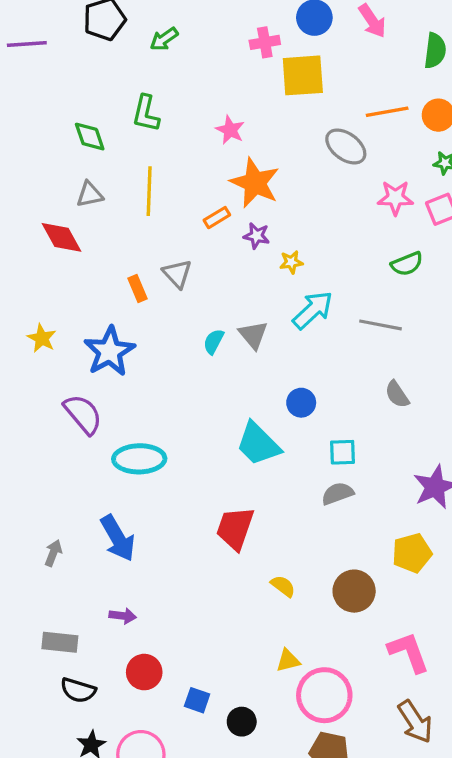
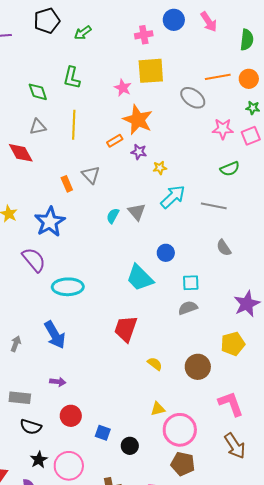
yellow square: (303, 75) -> (151, 71), moved

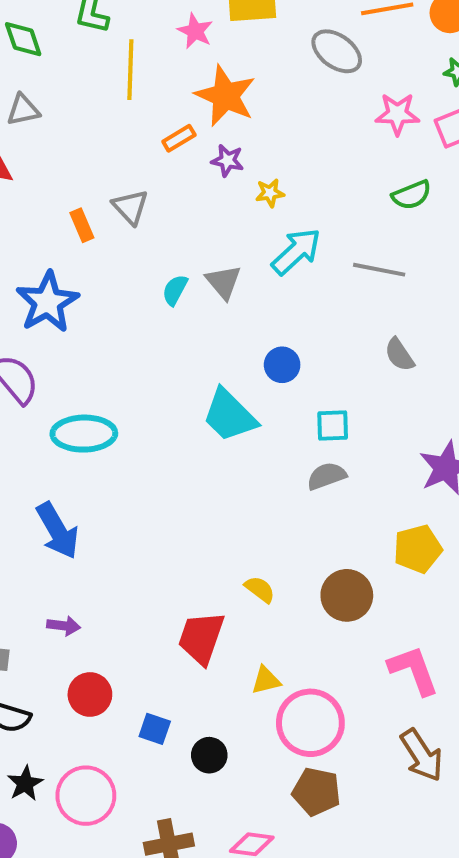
yellow line: (74, 125) -> (130, 70), moved
red trapezoid: (126, 329) -> (201, 638), moved

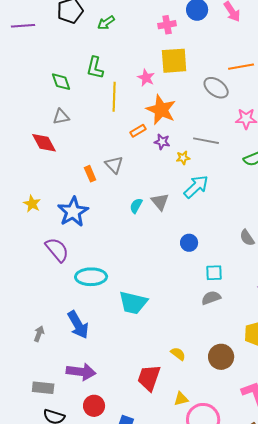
gray line: (379, 270) -> (206, 141), moved
cyan trapezoid: (229, 415) -> (133, 303), moved, turned -32
purple arrow: (64, 626) -> (81, 372), size x1.8

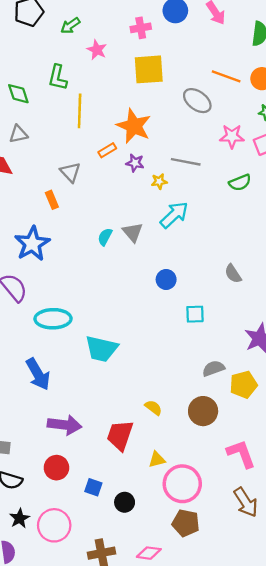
orange line: (241, 67) -> (226, 76), turned 30
pink star: (146, 78) -> (97, 50), moved
gray triangle: (114, 165) -> (70, 172), moved
gray semicircle: (211, 298) -> (213, 368), moved
purple arrow: (81, 372) -> (65, 425), moved

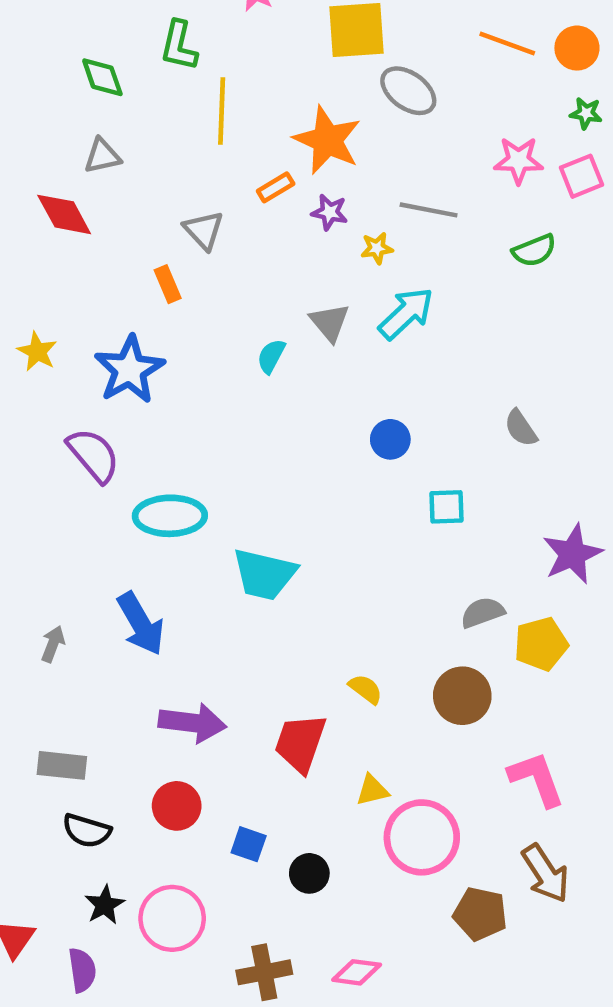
gray ellipse: (197, 101) -> (408, 91), moved
gray triangle: (133, 232) -> (330, 322), moved
brown pentagon: (186, 523) -> (480, 914), moved

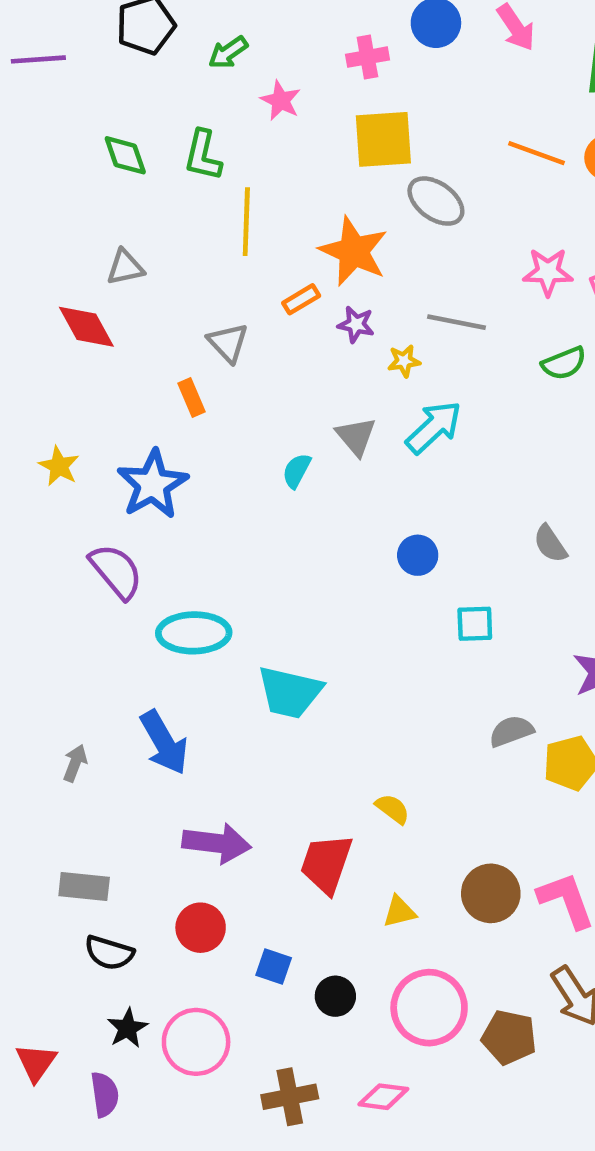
green diamond: (102, 77) -> (125, 155), moved
brown circle: (462, 696) -> (491, 893), moved
pink circle: (422, 837) -> (429, 1008), moved

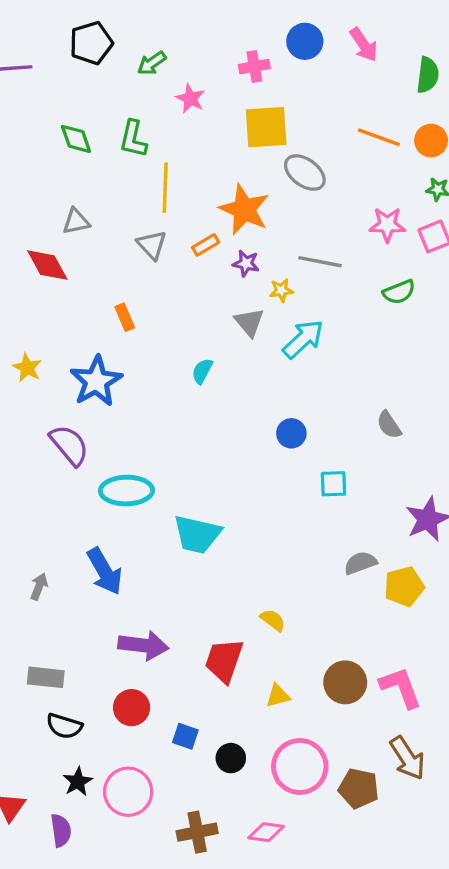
gray triangle: (228, 343) -> (152, 245), moved
gray triangle: (356, 436) -> (249, 322), moved

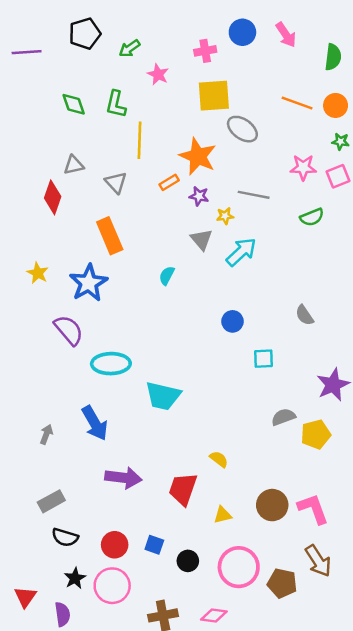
gray triangle: (152, 245) -> (116, 182), moved
red diamond: (47, 265) -> (53, 197), turned 48
orange rectangle: (125, 317) -> (110, 236), size x1.8
gray rectangle: (46, 677) -> (51, 501), turned -35
red circle: (132, 708) -> (115, 545), moved

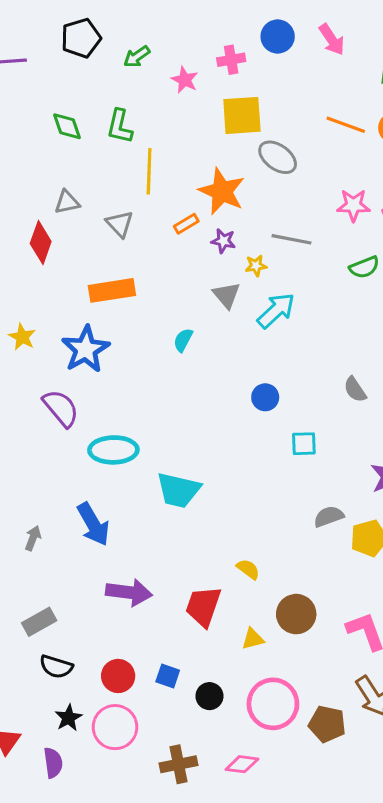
pink star: (158, 74) -> (185, 80), moved
orange rectangle: (110, 236) -> (112, 290), turned -76
brown circle: (272, 505) -> (296, 614), moved

